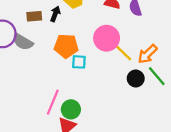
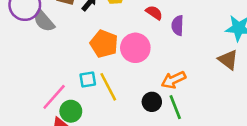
orange pentagon: (66, 46) -> (104, 44), moved
yellow line: (121, 50) -> (108, 87), moved
cyan square: (79, 62) -> (88, 79), moved, turned -32

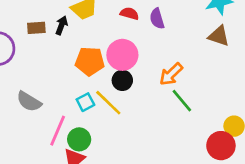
gray semicircle: (44, 21) -> (29, 102), moved
black circle: (152, 102) -> (122, 80), moved

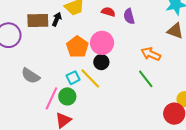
brown rectangle: (36, 28) -> (38, 21), size x1.5
orange pentagon: (90, 61) -> (77, 47), turned 30
orange arrow: (171, 74) -> (151, 54), moved, turned 66
green circle: (79, 139) -> (67, 96), moved

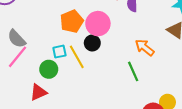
pink line: (51, 98) -> (17, 57), moved

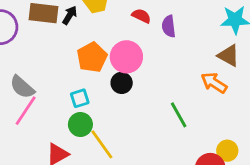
orange arrow: (145, 47) -> (214, 83), moved
yellow line: (77, 57) -> (102, 144), moved
green circle: (49, 69) -> (80, 125), moved

